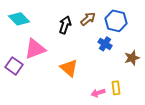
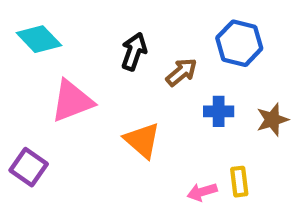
brown arrow: (88, 19) -> (181, 72), moved
blue cross: (105, 44) -> (219, 111), moved, turned -32
purple square: (14, 66) -> (29, 167), moved

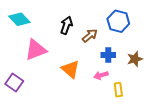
pink arrow: (202, 192) -> (101, 75), moved

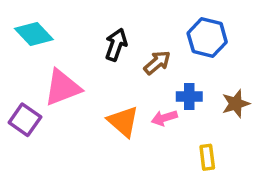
pink arrow: (101, 75) -> (164, 118), moved
purple square: (14, 82) -> (25, 120), moved

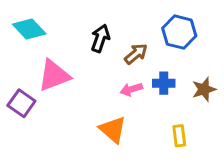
pink arrow: (164, 118) -> (131, 89), moved
orange triangle: (123, 121) -> (113, 130), moved

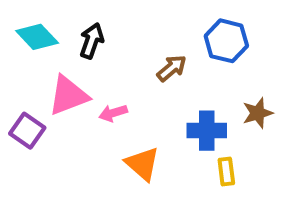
black arrow: (100, 38) -> (92, 41), moved
blue cross: (164, 83) -> (207, 131), moved, size x1.4
pink arrow: (131, 89) -> (113, 113), moved

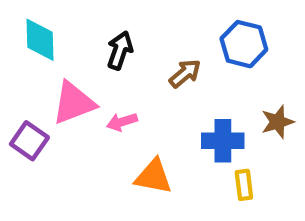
cyan diamond: (37, 37) -> (40, 40), turned 42
black arrow: (92, 41) -> (120, 50), moved
orange triangle: (142, 164) -> (153, 177), turned -30

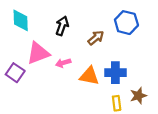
brown star: (278, 122) -> (138, 96), moved
orange triangle: (153, 177) -> (89, 76), moved
yellow rectangle: (244, 185) -> (117, 103), moved

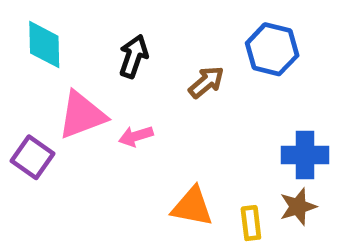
blue cross: (115, 73) -> (305, 155), moved
orange triangle: (89, 76) -> (192, 207), moved

